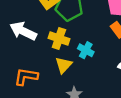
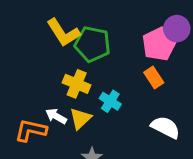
white arrow: (23, 31) -> (56, 116), moved, size x0.6

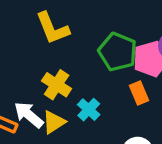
green pentagon: (92, 44) -> (118, 52), moved
white arrow: (56, 116) -> (29, 115), size x1.4

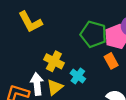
yellow L-shape: (52, 28) -> (30, 22), moved
white arrow: (29, 115) -> (37, 84), turned 50

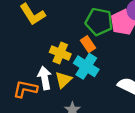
orange rectangle: (111, 61) -> (88, 44), moved
cyan cross: (78, 76) -> (86, 66), size x1.5

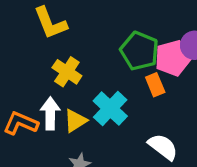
orange rectangle: (88, 44) -> (155, 85), moved
yellow cross: (60, 53) -> (67, 72), moved

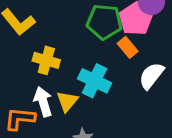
white semicircle: (163, 147) -> (151, 76), moved, turned -72

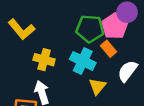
cyan cross: (95, 81) -> (83, 61), moved
yellow triangle: (67, 101) -> (97, 86), moved

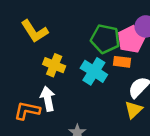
orange rectangle: (109, 49) -> (122, 62), turned -49
yellow triangle: (97, 86) -> (133, 110), moved

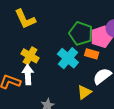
yellow cross: (54, 65) -> (30, 56), moved
yellow triangle: (133, 110) -> (84, 92), moved

